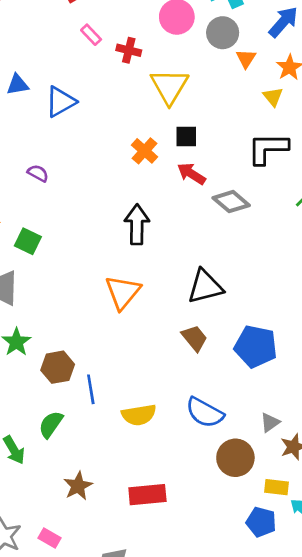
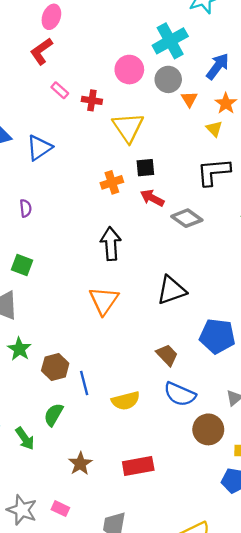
orange cross: (144, 151) -> (112, 182), turned 35
purple semicircle: (38, 173) -> (26, 208), turned 60
brown trapezoid: (195, 338) -> (167, 355), moved

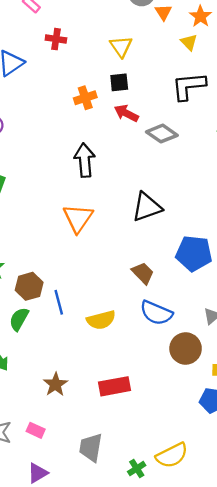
red cross: (92, 100) -> (56, 39), moved
yellow triangle: (128, 127) -> (121, 46), moved, size x0.7
green semicircle: (54, 415) -> (19, 319), moved

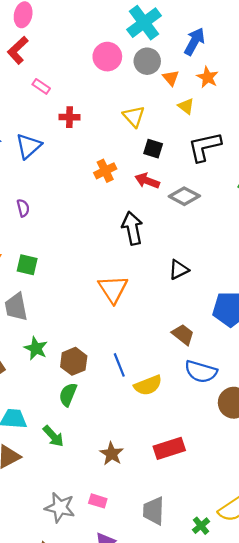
yellow triangle: (189, 42) -> (186, 106), moved
black square: (119, 82) -> (153, 149), moved, turned 30
black arrow: (85, 160) -> (132, 228), moved
black triangle: (147, 207) -> (179, 270), size x0.7
blue line: (59, 302) -> (119, 365), moved

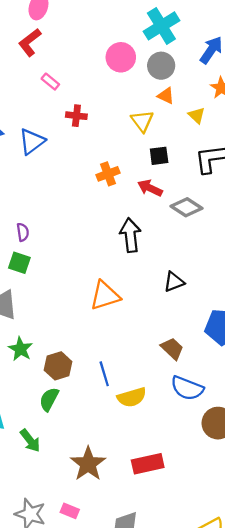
orange triangle: (171, 78) -> (166, 96), moved, turned -30
black square: (153, 149) -> (159, 156), turned -30
purple semicircle: (23, 208) -> (23, 232), moved
orange triangle: (113, 289) -> (105, 296), turned 40
brown star: (112, 454) -> (88, 464), size x1.4

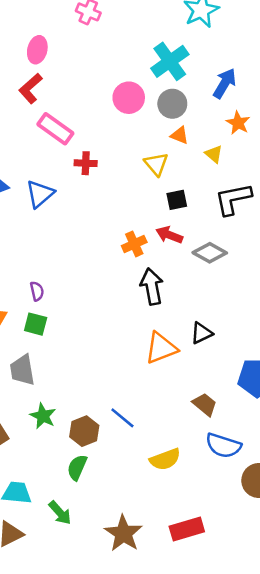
pink rectangle: (50, 82) -> (55, 129), size x1.8
orange cross: (108, 174) -> (134, 244), moved
orange triangle: (105, 296) -> (161, 348), moved
blue line: (104, 374) -> (122, 418), moved, turned -30

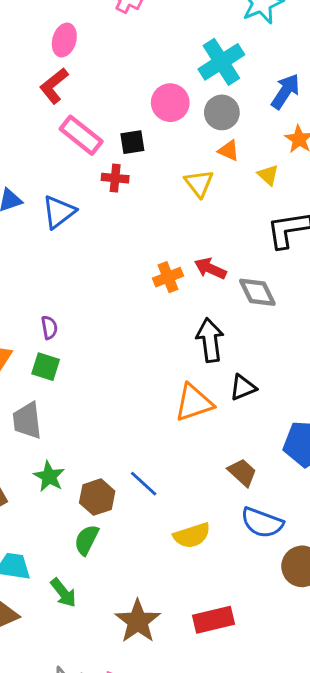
black square: (177, 200) -> (132, 142), moved
gray diamond: (210, 253) -> (257, 292), turned 32
black arrow: (152, 287) -> (210, 340), moved

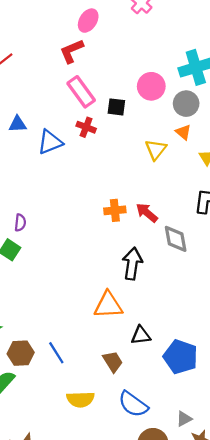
red cross: (115, 178) -> (86, 127), moved
black triangle: (243, 387) -> (141, 335), moved
brown trapezoid: (242, 472) -> (113, 362), moved

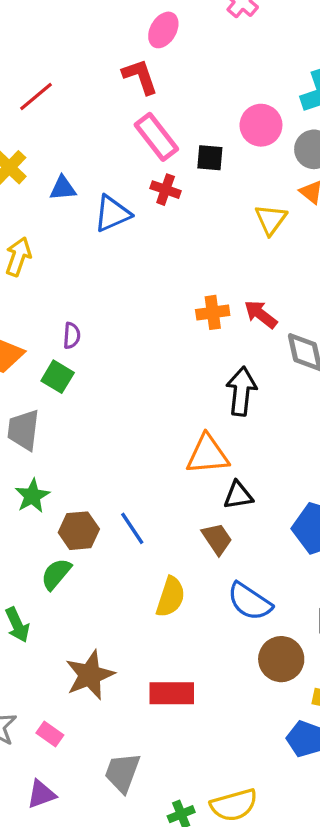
red L-shape: (72, 51) -> (140, 76), turned 96
black triangle: (141, 335) -> (238, 495), moved
yellow semicircle: (80, 399) -> (171, 597), turned -68

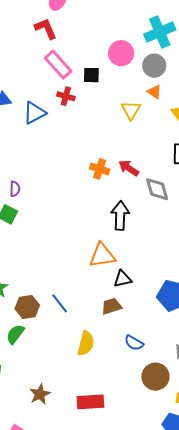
orange cross: (213, 312) -> (100, 169), turned 30
brown trapezoid: (217, 539) -> (112, 306), turned -70
blue semicircle: (250, 601) -> (134, 343), size x0.7
brown star: (90, 675) -> (40, 394), size x0.7

